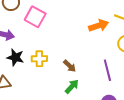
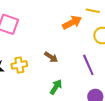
brown arrow: (70, 66) -> (51, 57), moved

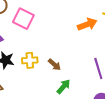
brown arrow: (51, 57) -> (54, 65), moved

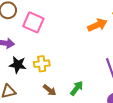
brown arrow: (54, 65) -> (50, 90), moved

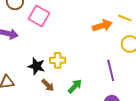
yellow cross: (42, 64) -> (58, 60), moved
black star: (18, 65) -> (36, 66), moved

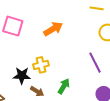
orange arrow: (102, 26) -> (53, 29), moved

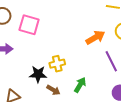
orange arrow: (53, 29) -> (95, 37), moved

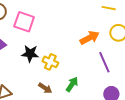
yellow cross: (57, 64) -> (50, 62), turned 35
black star: (38, 74) -> (30, 54), moved

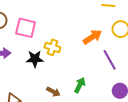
yellow cross: (50, 62) -> (52, 47), moved

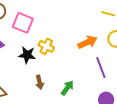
brown arrow: (53, 92) -> (39, 82), moved, turned 40

